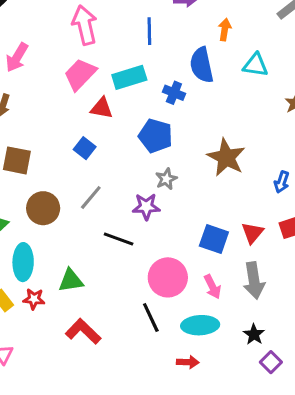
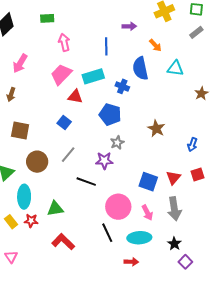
pink arrow: (85, 25) -> (64, 42), size x0.7
orange arrow: (225, 30) -> (155, 45), turned 128
brown star: (226, 157) -> (156, 129), size x0.7

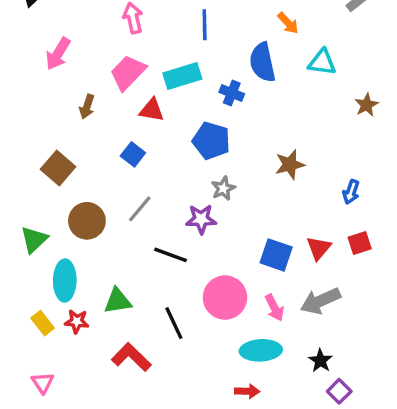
brown arrow: (11, 94) -> (87, 107), moved
brown star: (156, 129) -> (290, 165), turned 30
brown square: (20, 131) -> (58, 168), turned 30
gray arrow: (174, 209) -> (320, 301), turned 75
black line: (107, 233) -> (174, 323), moved

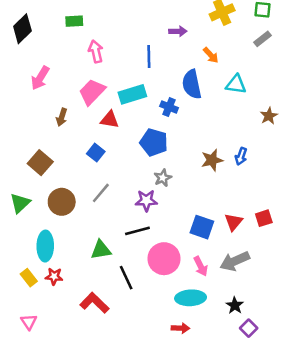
blue arrow: (351, 192) -> (241, 156), moved
green triangle: (34, 240) -> (20, 203), moved
black line: (170, 255) -> (137, 231), moved, turned -35
green triangle: (118, 301) -> (101, 250), moved

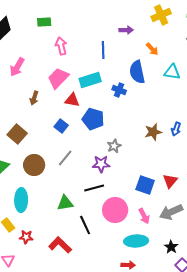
blue pentagon: (154, 142) -> (93, 119), moved
red star: (54, 276) -> (26, 237), moved

